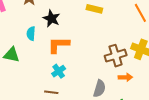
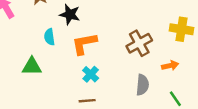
brown cross: (116, 56) -> (139, 43), moved

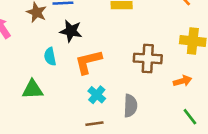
brown cross: (139, 43) -> (148, 58), turned 35
gray semicircle: (142, 85) -> (130, 106), moved

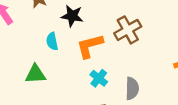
brown cross: (148, 58) -> (128, 30), moved, turned -32

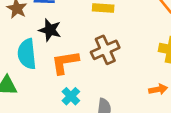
cyan semicircle: (52, 41) -> (27, 54), size x1.6

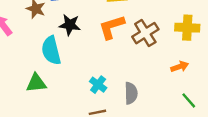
brown cross: (105, 50) -> (145, 33), moved
orange L-shape: (65, 62) -> (112, 27), moved

